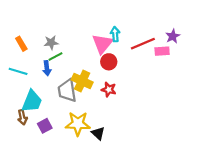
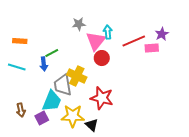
gray star: (51, 43) -> (79, 24), moved
orange rectangle: (21, 44) -> (20, 41), turned -56
red star: (109, 90) -> (102, 98), moved, size x1.6
cyan trapezoid: (32, 101) -> (52, 101), moved

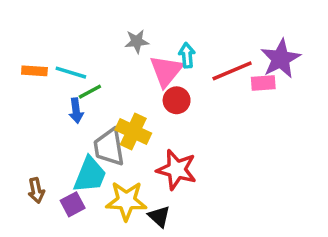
purple star: (162, 34) -> (281, 59), size x1.6
cyan line: (17, 67) -> (71, 73), moved

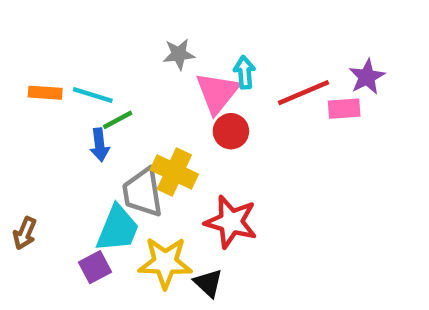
purple star: (281, 59) -> (367, 77), size x0.7
brown arrow: (36, 190) -> (25, 233), moved, turned 35

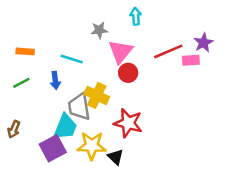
cyan arrow: (245, 72) -> (136, 16), moved
cyan line: (93, 95) -> (72, 59), moved
green line: (118, 120) -> (21, 83), moved
purple square: (95, 267) -> (53, 148), size x1.5

